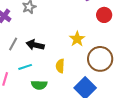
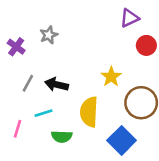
yellow semicircle: (60, 66) -> (89, 112), size x1.6

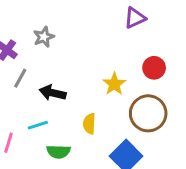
red circle: (146, 45) -> (154, 68), moved
gray line: (28, 83) -> (20, 78), moved
yellow semicircle: (89, 112) -> (89, 124), size x0.6

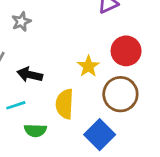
red circle: (154, 68) -> (126, 51), size x1.4
yellow semicircle: (89, 124) -> (65, 104), size x1.5

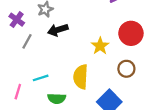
black arrow: (30, 75) -> (58, 30), moved, turned -30
brown circle: (120, 94) -> (126, 69), size x0.6

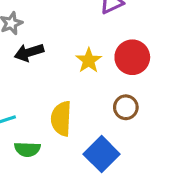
yellow star: (100, 46) -> (89, 60), moved

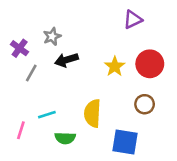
blue square: (102, 154) -> (125, 142), turned -36

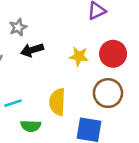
yellow star: (115, 66) -> (79, 56), turned -30
brown circle: (145, 104) -> (108, 93), size x1.5

